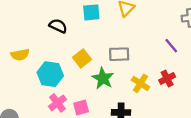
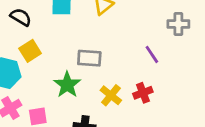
yellow square: (82, 58) -> (30, 51), moved

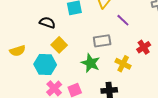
purple line: (152, 54) -> (123, 20), moved
red cross: (143, 93) -> (144, 47), moved

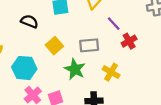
yellow square: (59, 45) -> (54, 46), moved
red cross: (144, 47) -> (129, 41), moved

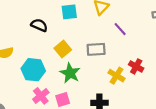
red cross: (129, 41) -> (136, 66), moved, turned -32
green star: (75, 69) -> (70, 73), moved

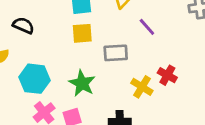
black semicircle: (39, 25) -> (23, 25), moved
yellow square: (63, 49) -> (82, 33), moved, turned 35

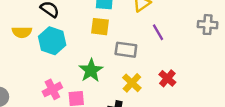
cyan hexagon: (34, 79) -> (52, 41), moved
yellow cross: (142, 87) -> (132, 83), moved

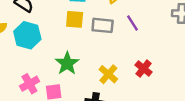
gray rectangle: (126, 50) -> (103, 25), moved

